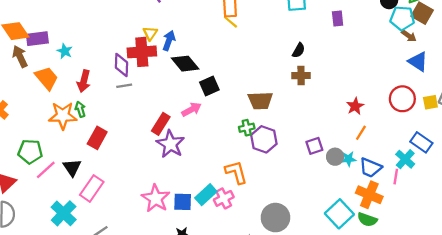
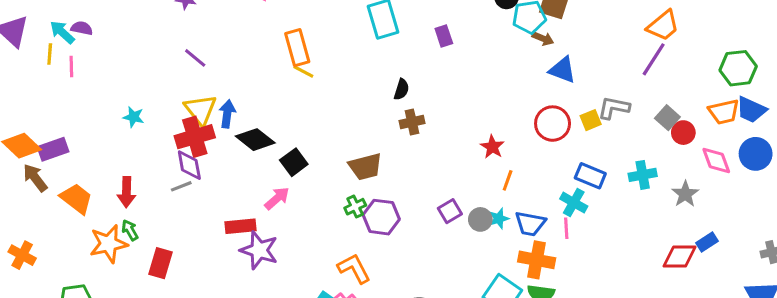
yellow triangle: (150, 33) -> (200, 110), size x1.6
cyan star: (65, 51) -> (134, 117), moved
purple diamond: (121, 65) -> (189, 165), moved
red rectangle: (161, 124) -> (241, 226), turned 65

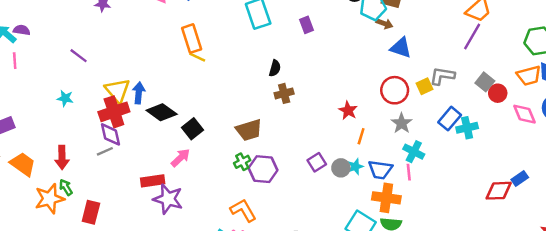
purple line: (195, 58) -> (79, 56), moved
blue rectangle: (590, 176) -> (450, 119), moved, turned -70
gray star: (685, 194) -> (402, 123), moved

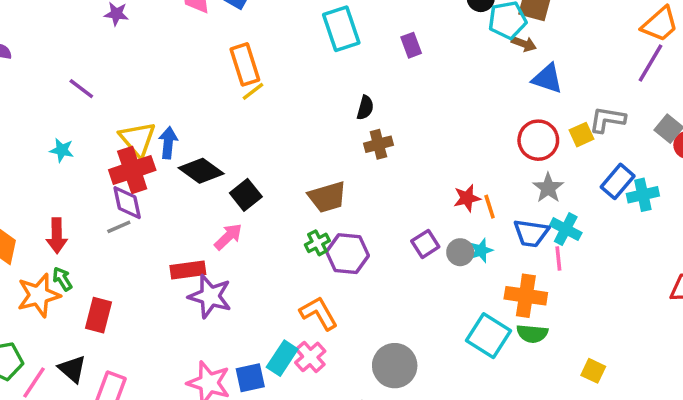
yellow line: (197, 57) -> (253, 91), turned -63
red star: (348, 110) -> (467, 198), moved, turned 30
orange line: (361, 136) -> (490, 207), turned -35
blue trapezoid: (380, 170) -> (531, 233), moved

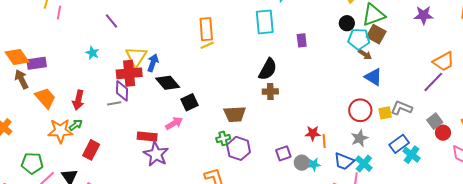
black semicircle: (365, 108) -> (268, 69), size x1.6
cyan cross: (643, 195) -> (412, 155), turned 36
green arrow: (62, 279) -> (76, 125), turned 72

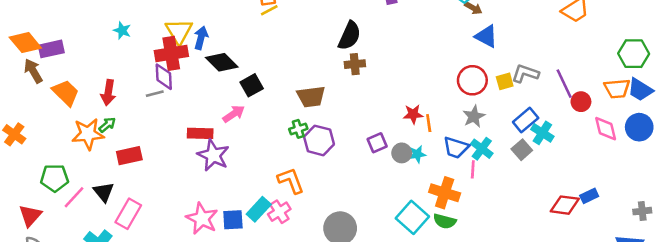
purple line: (433, 82) -> (564, 84), moved, turned -65
gray square: (435, 121) -> (522, 150), moved
red rectangle: (91, 150) -> (129, 156), turned 54

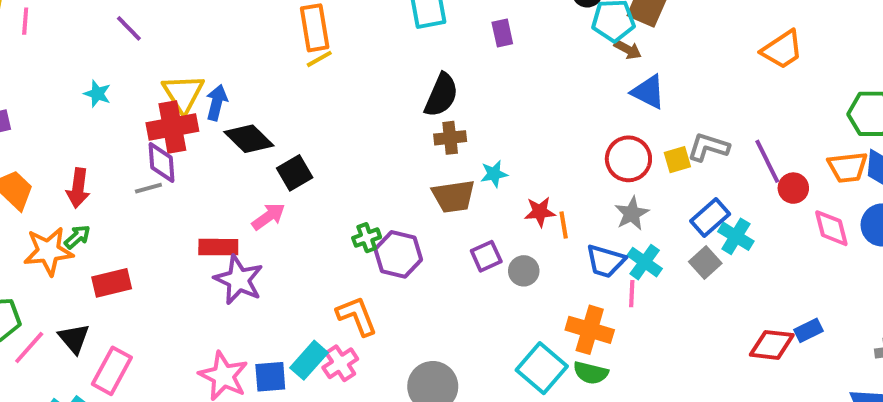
brown trapezoid: (311, 97) -> (454, 196), moved
cyan star: (417, 154) -> (494, 174), moved

